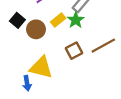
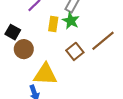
yellow rectangle: (58, 20) -> (53, 24), turned -32
brown circle: (36, 29) -> (24, 49), moved

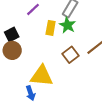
black square: (13, 32) -> (12, 35), turned 32
brown circle: (24, 49) -> (12, 50), moved

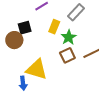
green star: (67, 25) -> (69, 37), moved
black square: (12, 35) -> (25, 28), moved

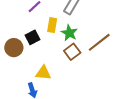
black square: (25, 28) -> (32, 37), moved
yellow triangle: (37, 69) -> (43, 73), size x0.7

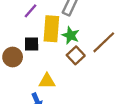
yellow rectangle: (52, 25) -> (51, 29), size x1.6
black square: (32, 37) -> (32, 44), turned 32

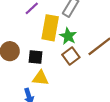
black square: (32, 44) -> (35, 57), moved

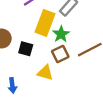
yellow triangle: (40, 78) -> (45, 73), moved

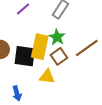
yellow rectangle: (45, 23) -> (40, 47), moved
black square: (26, 49) -> (25, 56), size x1.5

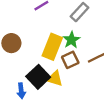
black square: (25, 56) -> (38, 77), moved, turned 30

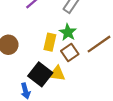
yellow rectangle: (52, 47) -> (50, 42), size x0.7

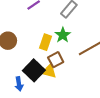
brown square: (70, 53) -> (56, 60), moved

